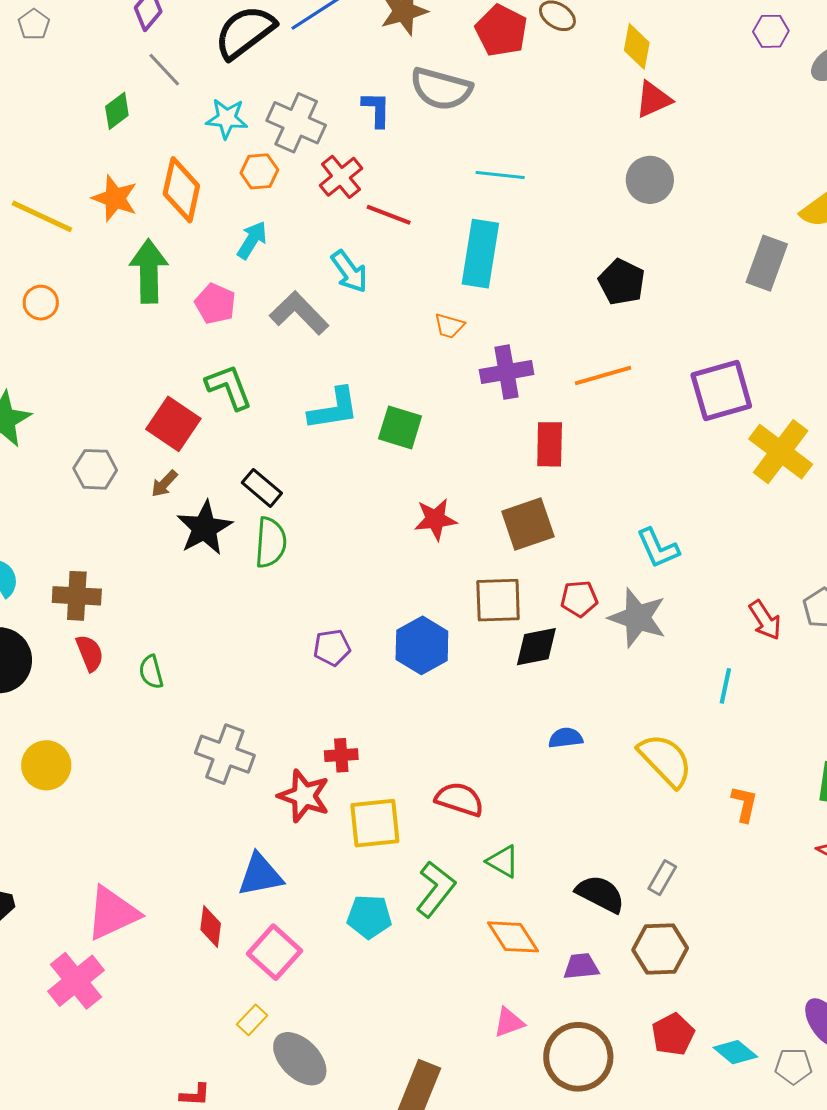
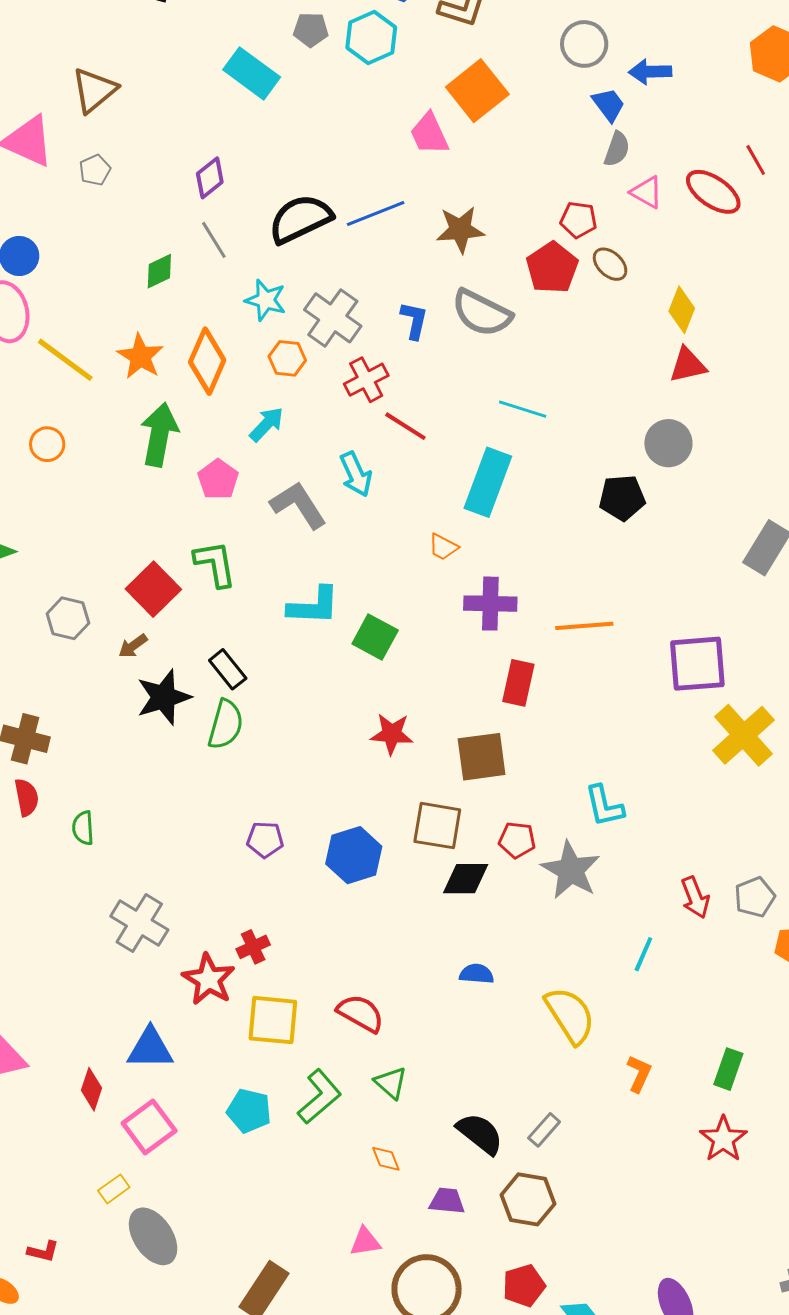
black pentagon: (622, 282) -> (622, 498), moved, turned 30
red cross: (341, 755) -> (253, 947), turned -32
orange diamond: (513, 937) -> (386, 1159), size x0.6

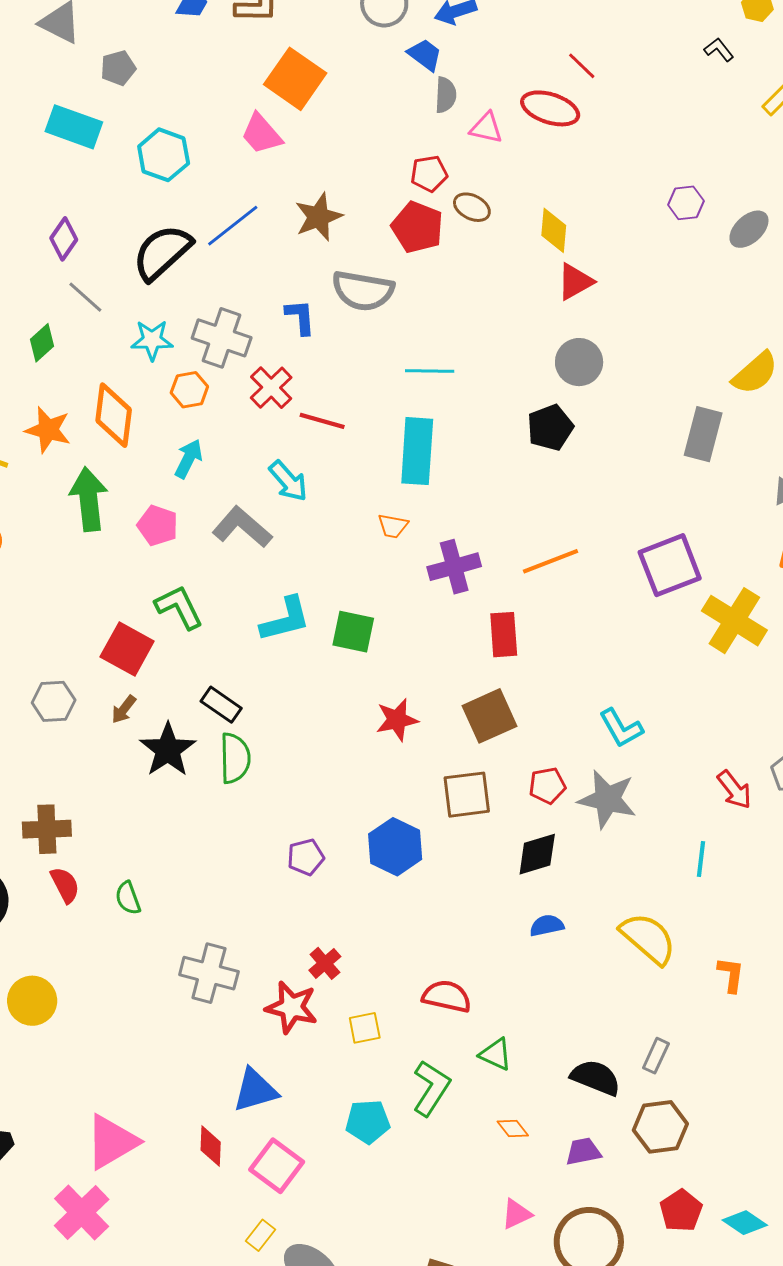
cyan hexagon: (371, 38) -> (164, 155), moved
black diamond: (466, 879) -> (537, 854), moved
yellow square: (273, 1020) -> (365, 1028), size x0.6

